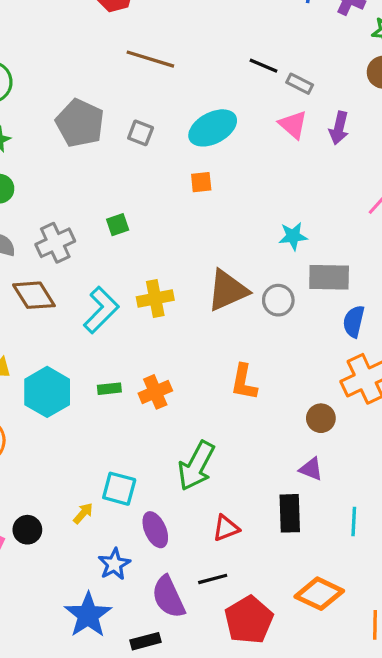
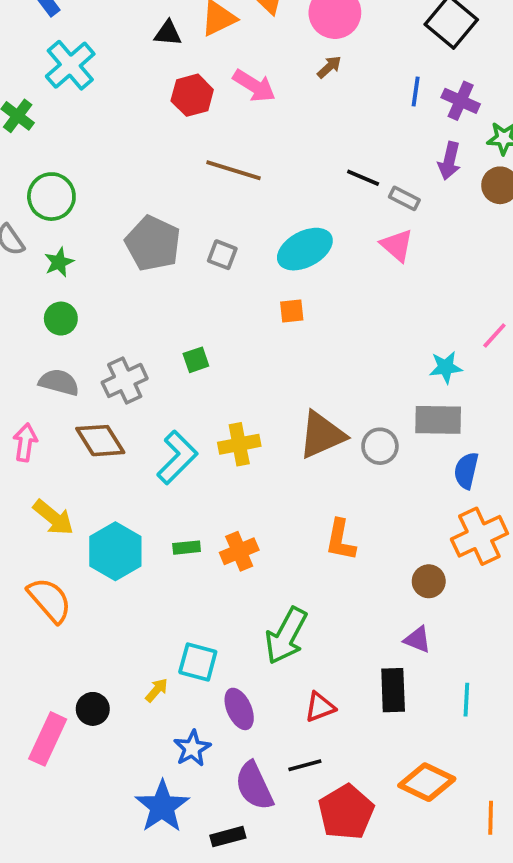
purple arrow: (339, 128) -> (449, 161), moved
cyan star: (293, 236) -> (446, 367), moved

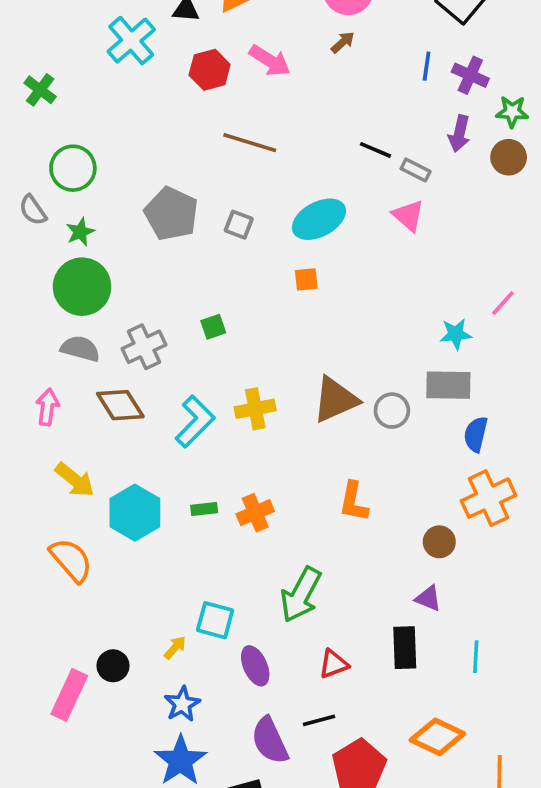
cyan cross: (70, 65) -> (131, 41), moved
green circle: (61, 319) -> (82, 287), size x1.8
blue star: (192, 748) -> (182, 704), moved

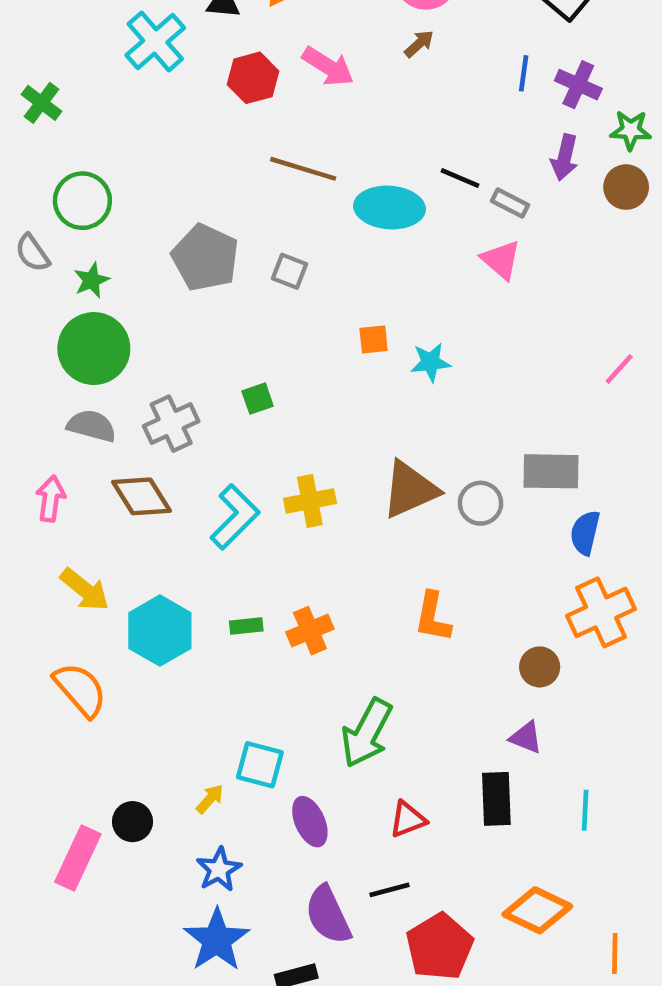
cyan ellipse: (319, 219) -> (390, 208), moved, turned 32
cyan star: (456, 334) -> (430, 362), moved

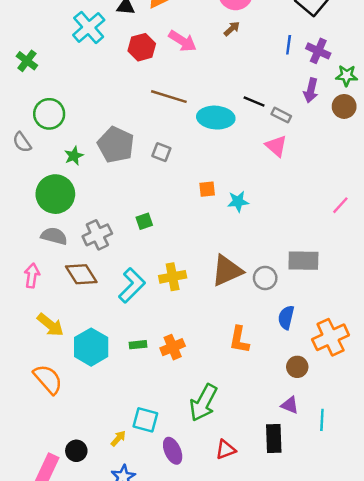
green star: (92, 280) -> (74, 156), moved
blue semicircle: (585, 533) -> (286, 317), moved
cyan line: (585, 810) -> (322, 420), moved

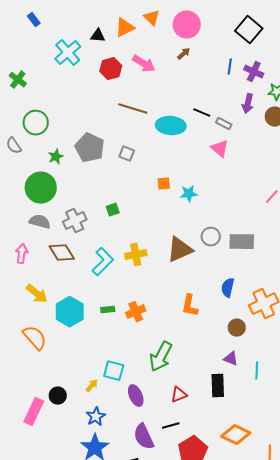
gray circle: (265, 278) -> (211, 237), moved

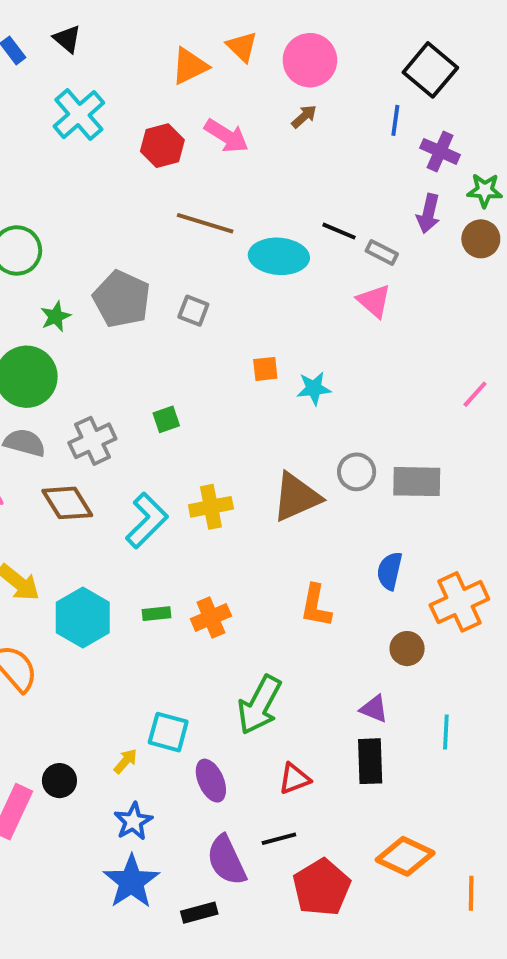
black triangle: (98, 36) -> (67, 39), moved, turned 35
blue line: (230, 67) -> (395, 120), moved
purple triangle: (231, 359) -> (374, 709), moved

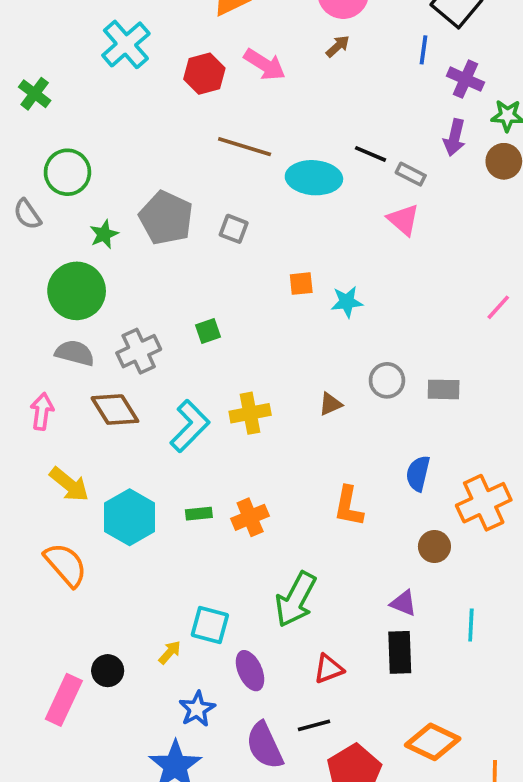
gray rectangle: (417, 482) -> (444, 389), size x0.7
brown triangle: (296, 497) -> (330, 404), size x0.5
blue star: (133, 821) -> (197, 709), moved

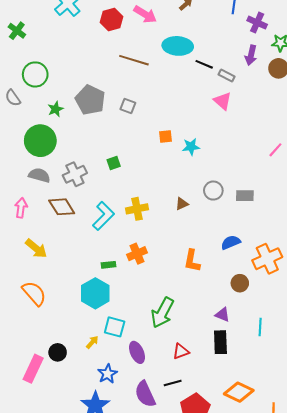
cyan ellipse: (314, 178) -> (178, 46), moved
blue semicircle: (418, 473) -> (231, 242), turned 54
cyan hexagon: (130, 517) -> (95, 293), moved
orange cross: (250, 517) -> (137, 254), moved

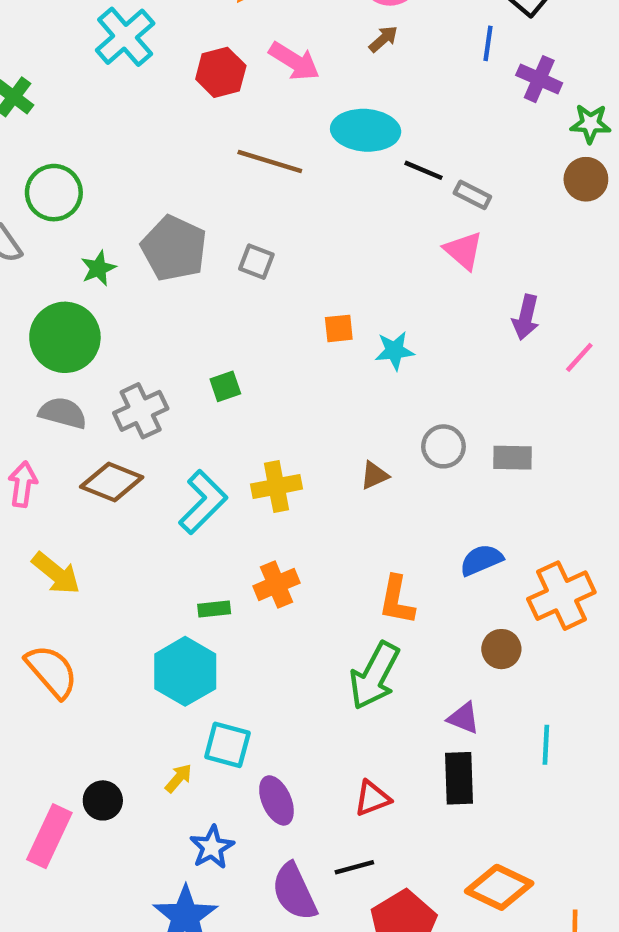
purple arrow: (251, 55) -> (526, 317), moved
brown diamond: (62, 207) -> (112, 482), turned -36
green arrow: (162, 313) -> (374, 676), moved

